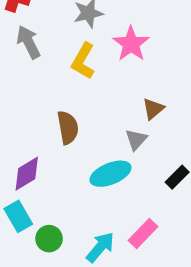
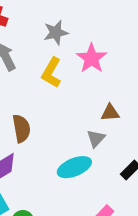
brown triangle: (153, 109) -> (110, 113), turned 36
brown semicircle: (68, 128) -> (21, 128), moved

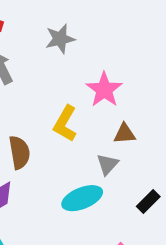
pink star: (92, 58) -> (104, 90), moved
yellow L-shape: (51, 73) -> (65, 124), moved

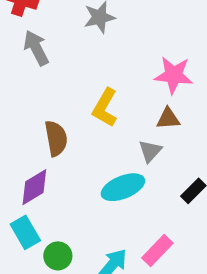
pink star: (104, 90) -> (174, 75), moved, turned -30

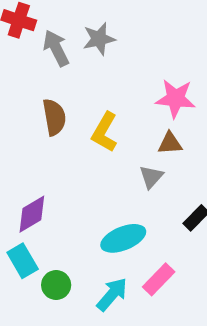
gray arrow: (36, 48) -> (56, 48), moved
brown semicircle: (56, 138) -> (54, 117), moved
cyan ellipse: (123, 187) -> (123, 238), moved

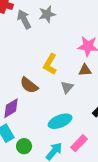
brown semicircle: (54, 117) -> (29, 85), moved, turned 138
gray triangle: (151, 177) -> (67, 87), moved

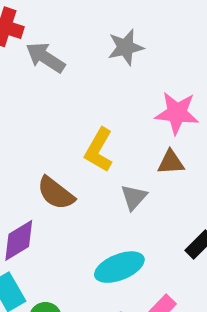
gray star: (47, 14) -> (126, 47), moved
gray arrow: (24, 19) -> (45, 58), turned -30

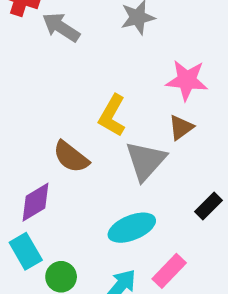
brown triangle: (171, 162) -> (181, 127), turned -32
gray triangle: (134, 197) -> (146, 161), size x1.6

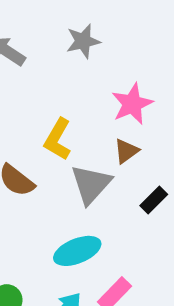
pink star: (187, 80) -> (132, 104), turned -30
black rectangle: (208, 206) -> (154, 200), moved

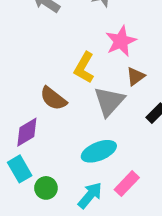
pink star: (132, 104) -> (121, 41), moved

